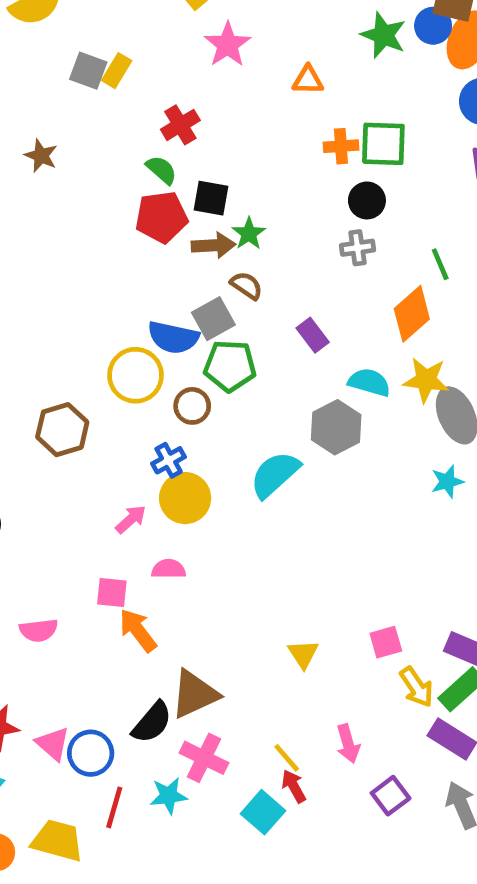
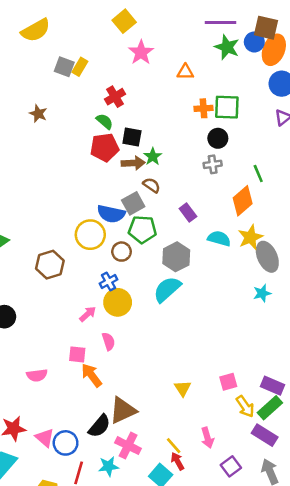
yellow star: (426, 380) -> (250, 237), turned -30
gray hexagon: (336, 427) -> (176, 257), moved
pink semicircle: (169, 569) -> (108, 341), turned 72

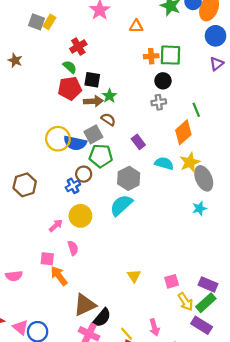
yellow circle: (90, 235) -> (58, 139), moved
blue cross: (108, 282) -> (73, 186), moved
yellow triangle: (183, 388) -> (134, 276), moved
black semicircle: (99, 426) -> (102, 318), moved

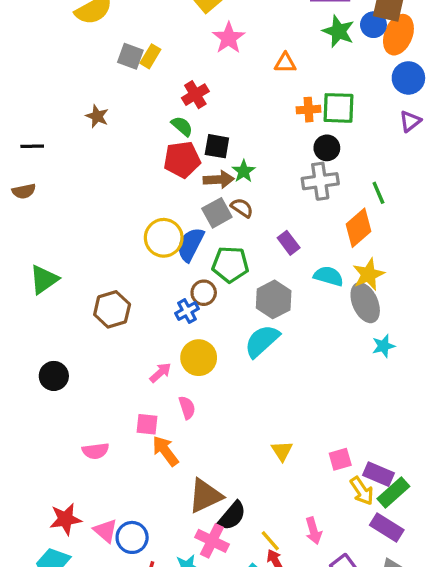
gray cross: (159, 102) -> (320, 181), size x1.5
gray square: (93, 134) -> (217, 213), moved
blue semicircle: (75, 143) -> (190, 244), turned 105
gray ellipse: (204, 178) -> (365, 303), moved
purple rectangle: (208, 284) -> (378, 474), moved

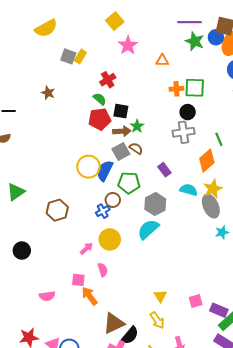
yellow arrow: (362, 491) -> (157, 320), moved

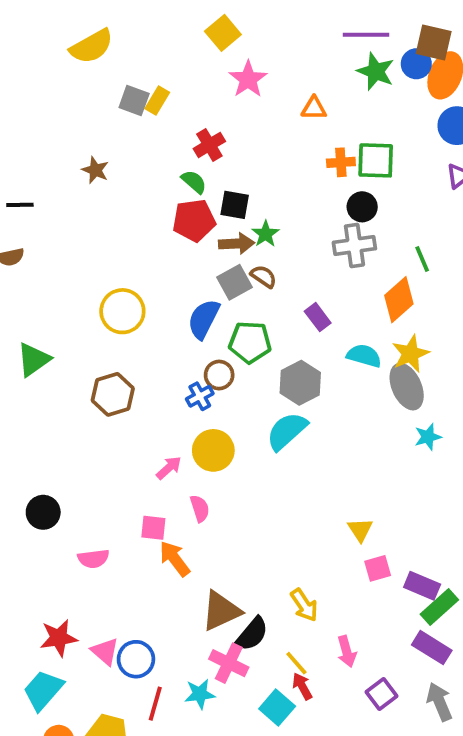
yellow circle: (89, 167) -> (122, 311), moved
black circle: (22, 251) -> (43, 512), moved
yellow triangle: (160, 296) -> (360, 530), moved

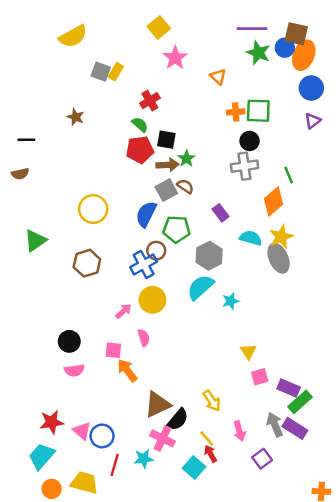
orange triangle: (314, 108) -> (218, 77), turned 42
blue cross: (200, 396) -> (144, 264), size x1.5
cyan star: (428, 437) -> (231, 301), moved
black circle: (43, 512) -> (69, 341), moved
gray arrow: (439, 702) -> (275, 425), moved

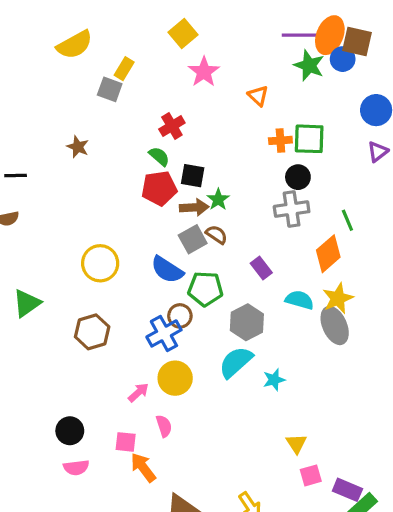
orange ellipse: (304, 55) -> (330, 35), moved
yellow rectangle: (116, 72) -> (124, 69), moved
blue semicircle: (146, 214) -> (167, 270), turned -84

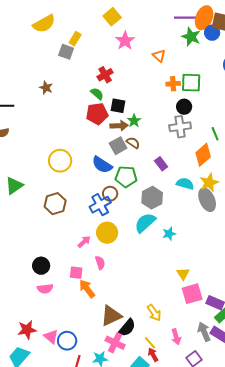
pink square: (311, 475) -> (192, 294), size x1.5

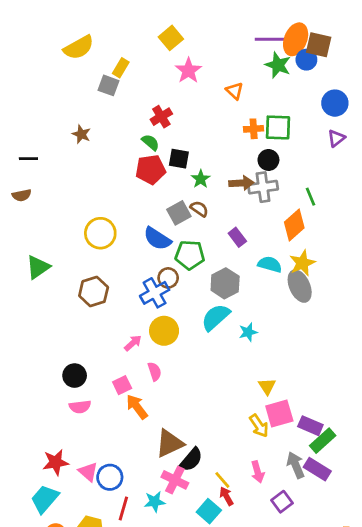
brown arrow: (119, 126) -> (241, 183), moved
pink square: (76, 273) -> (122, 385), turned -32
yellow arrow: (154, 313) -> (259, 426), moved

